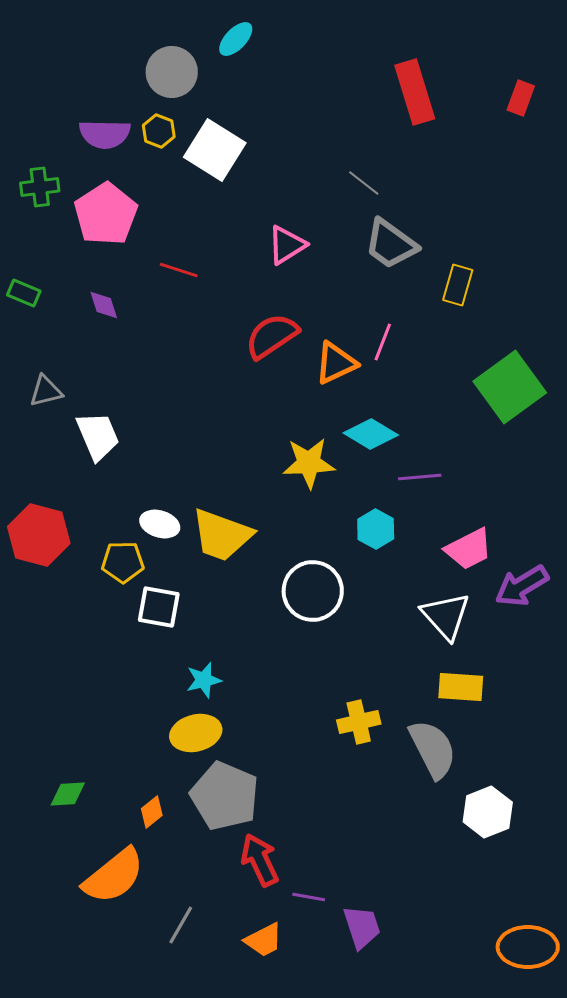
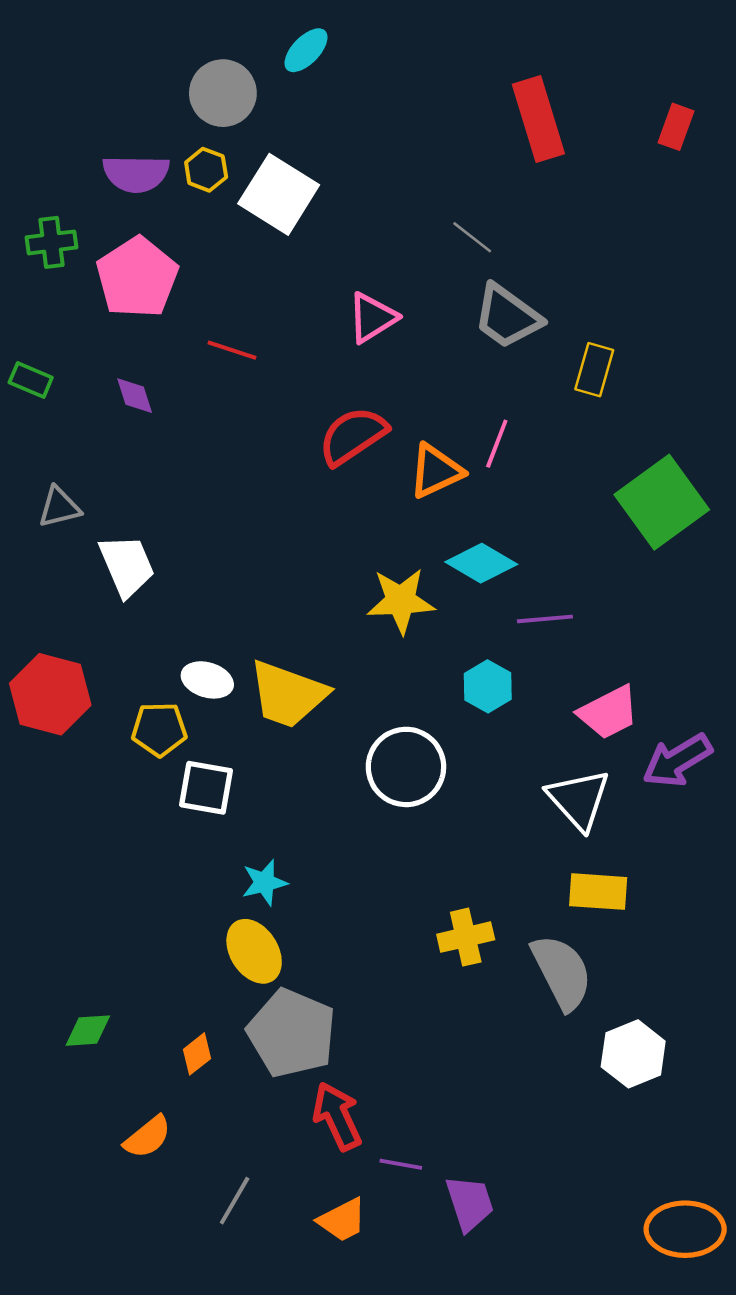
yellow ellipse: (196, 733) -> (254, 951), turned 72
orange semicircle: (114, 876) -> (148, 1137), size x0.6

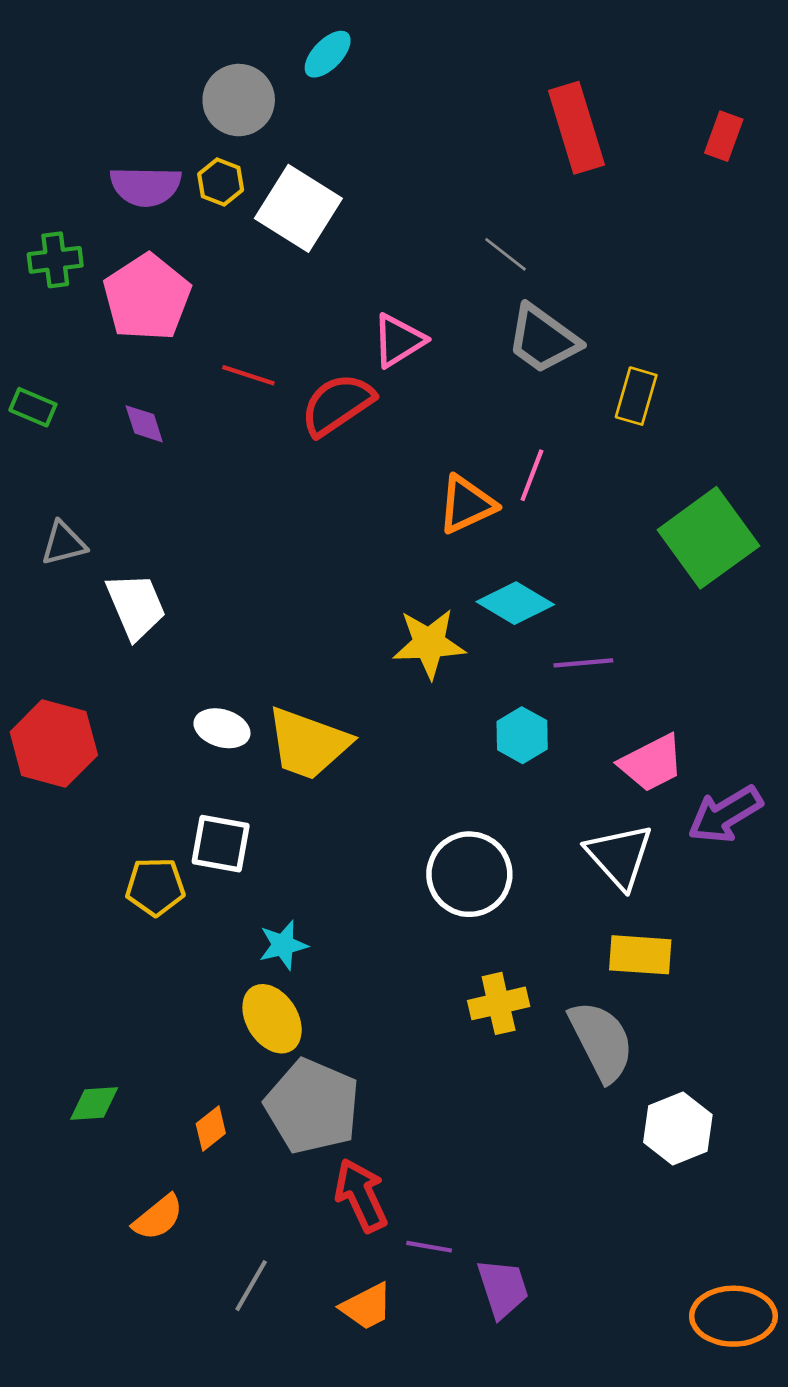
red semicircle: (353, 436) -> (337, 404), moved
yellow pentagon: (159, 729) -> (155, 887), moved
white circle: (406, 767) -> (469, 874), moved

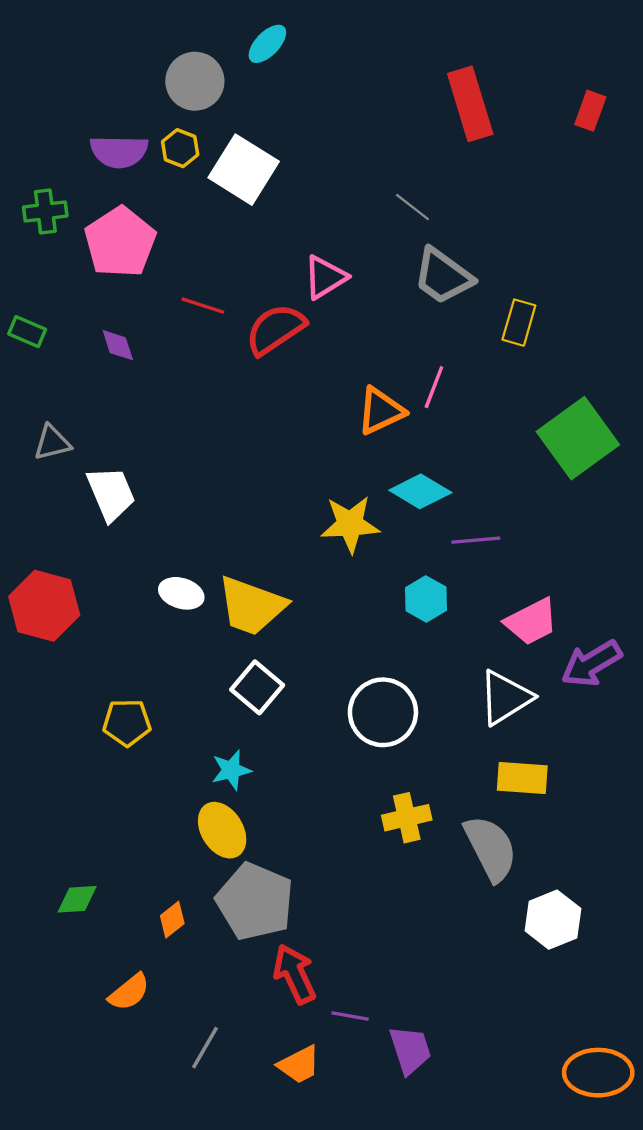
white square: (221, 844) -> (257, 687), moved, turned 30
white triangle: (619, 856) -> (505, 698), turned 40

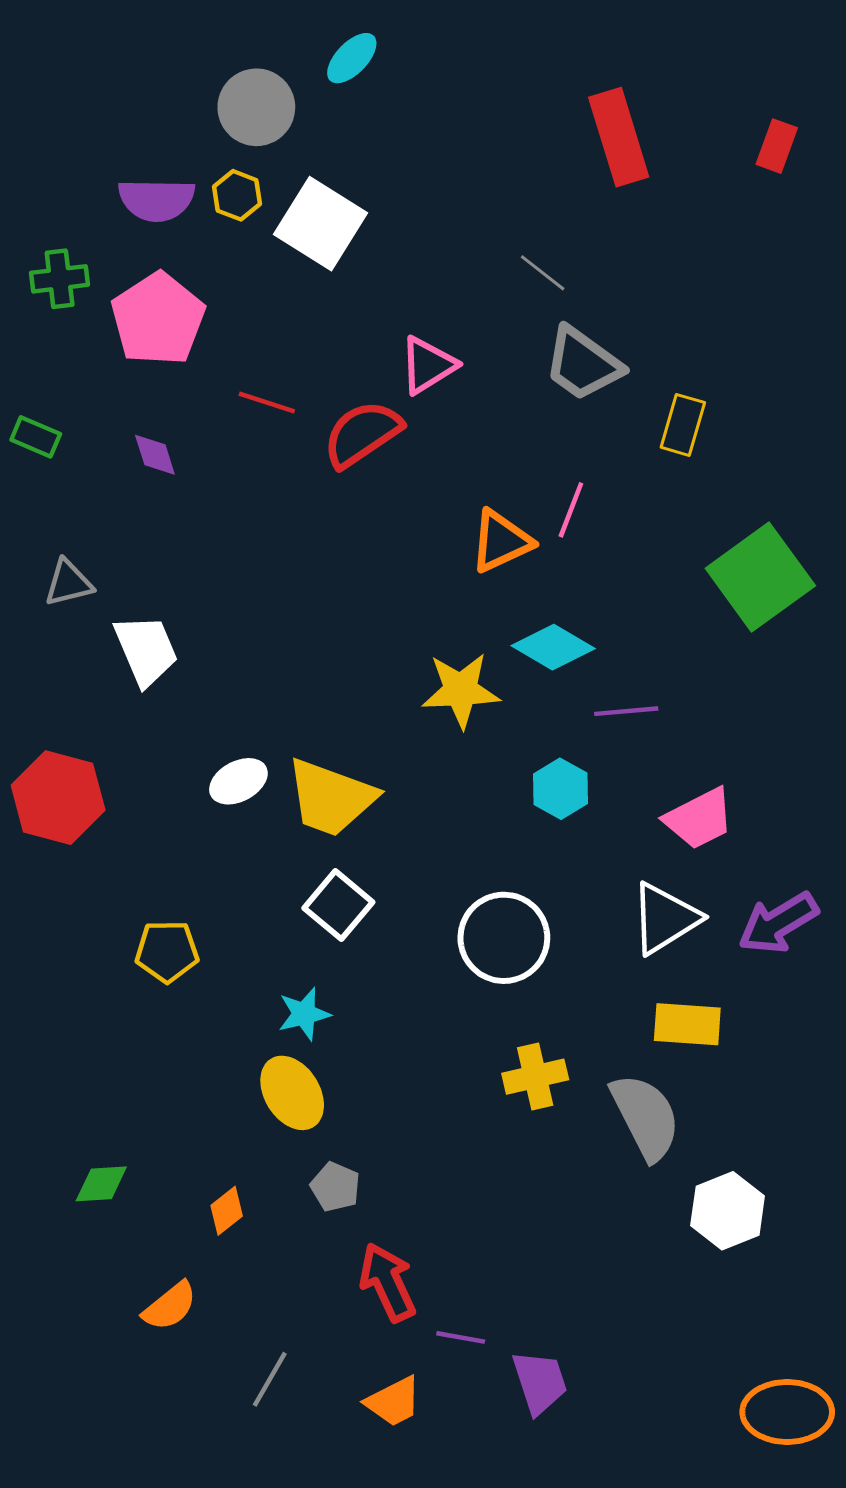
white ellipse: (181, 593) -> (238, 781), turned -45
purple arrow: (591, 664) -> (778, 923), moved
gray pentagon: (255, 902) -> (335, 1187), size x0.5

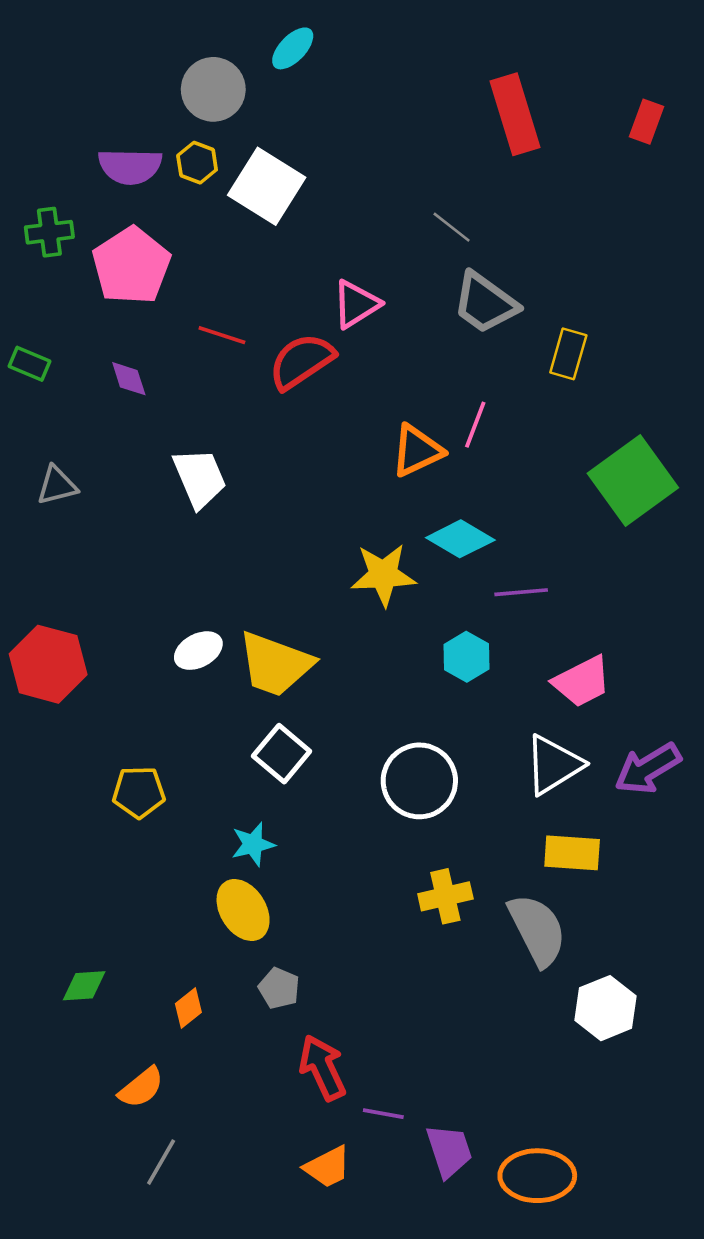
white trapezoid: (146, 650) -> (200, 478), moved
gray line: (270, 1379) -> (161, 1162), moved
orange ellipse: (787, 1412) -> (537, 1176), moved

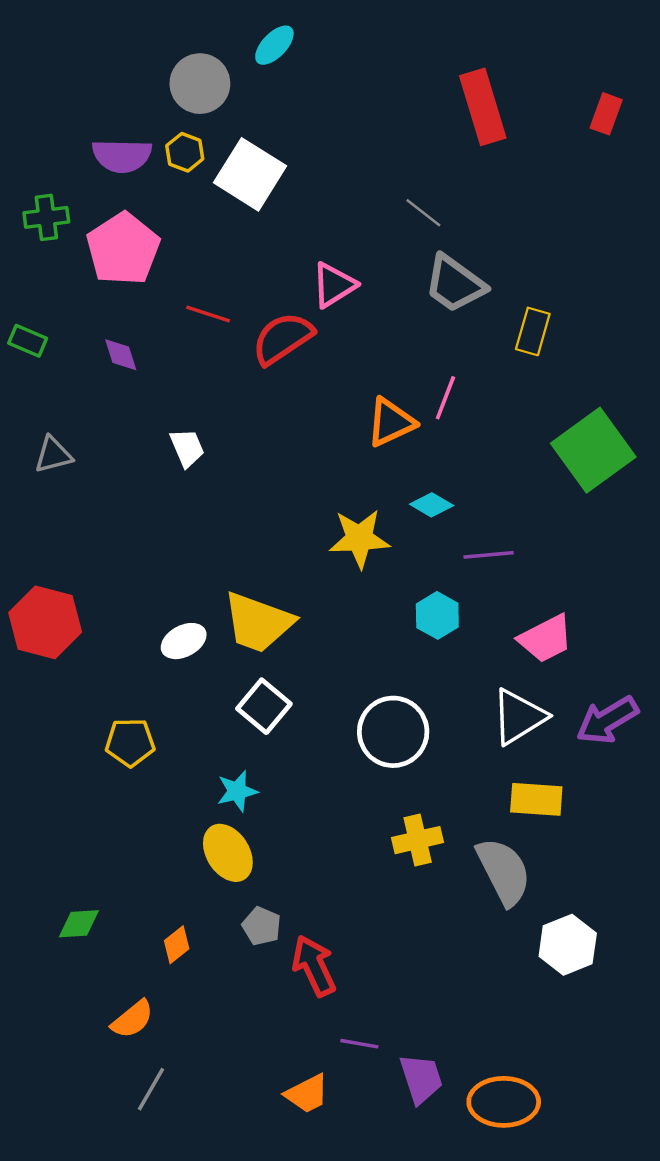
white trapezoid: (200, 478) -> (187, 448), size x0.7
cyan diamond: (460, 539) -> (432, 505), size x0.7
white ellipse: (198, 651) -> (184, 641), moved
red arrow: (323, 1068) -> (314, 966), moved

